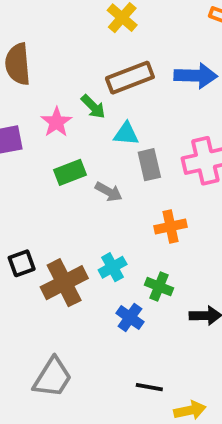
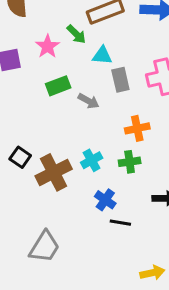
black square: (22, 263) -> (20, 157), turned -35
green cross: (159, 287) -> (130, 162), moved, turned -30
black line: (149, 387) -> (120, 223), moved

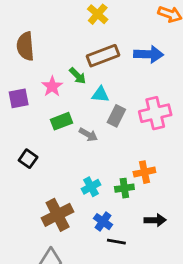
gray rectangle: (120, 80) -> (116, 116), turned 40
orange cross: (137, 128) -> (144, 172), moved
black square: (20, 157) -> (28, 159), moved
brown cross: (54, 172) -> (58, 215), moved

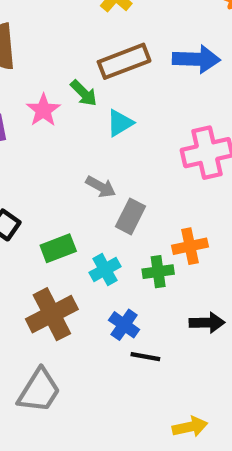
cyan triangle: (100, 94) -> (120, 123), turned -36
gray rectangle: (116, 116) -> (130, 216), moved
green rectangle: (62, 121) -> (58, 248), moved

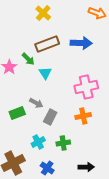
cyan triangle: (120, 123) -> (45, 73), turned -32
orange cross: (190, 246) -> (83, 116), moved
green rectangle: (58, 248) -> (17, 113), moved

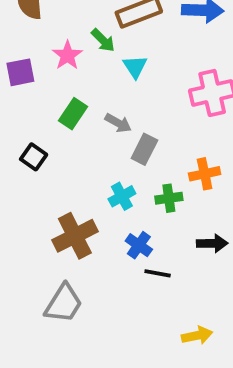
green rectangle: (17, 113) -> (73, 114), moved, turned -35
orange cross: (83, 116) -> (205, 174), moved

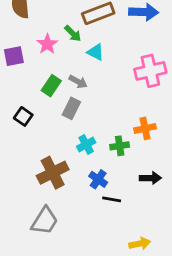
cyan triangle: (135, 67) -> (95, 52), turned -30
gray arrow: (118, 123) -> (78, 82), moved
gray rectangle: (144, 149) -> (71, 108), moved

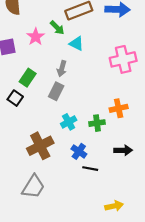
gray arrow: (78, 82) -> (62, 69), turned 77
green rectangle: (51, 86) -> (28, 78), moved

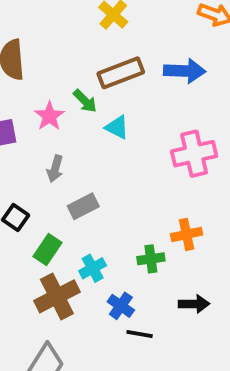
gray arrow: (62, 69) -> (55, 169), moved
green rectangle: (28, 78) -> (48, 249), moved
gray rectangle: (56, 91) -> (83, 206), turned 36
cyan cross: (69, 122) -> (93, 268), moved

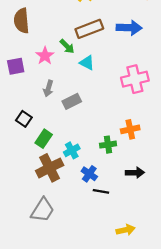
gray rectangle: (83, 206) -> (72, 101), moved

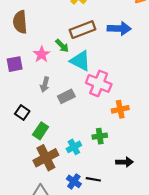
cyan triangle: (87, 63) -> (80, 61), size x1.5
pink cross: (135, 79) -> (99, 83), moved, turned 35
orange cross: (130, 129) -> (120, 109), moved
cyan cross: (72, 150) -> (74, 147), moved
blue cross: (89, 174) -> (74, 181), moved

